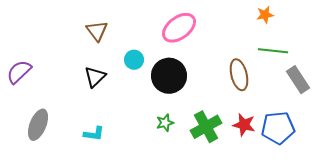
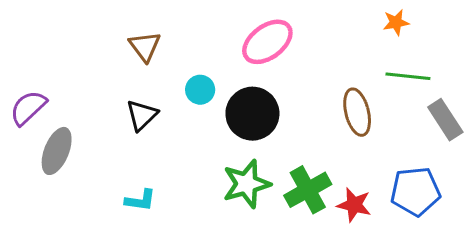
green star: (165, 123) -> (246, 184), size x1.8
gray ellipse: (38, 125) -> (57, 151), moved
red star: (244, 125) -> (354, 205), moved

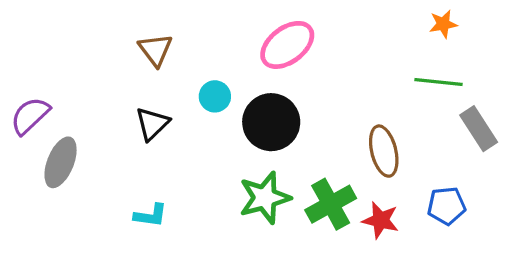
orange star: (396, 22) -> (443, 24), moved
brown ellipse: (357, 112) -> (384, 151), moved
blue pentagon: (415, 191) -> (446, 206), size x0.7

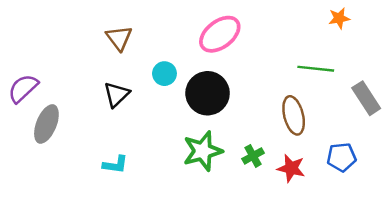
green line: (438, 82) -> (316, 69), moved
green cross: (331, 204) -> (253, 156), size x0.6

